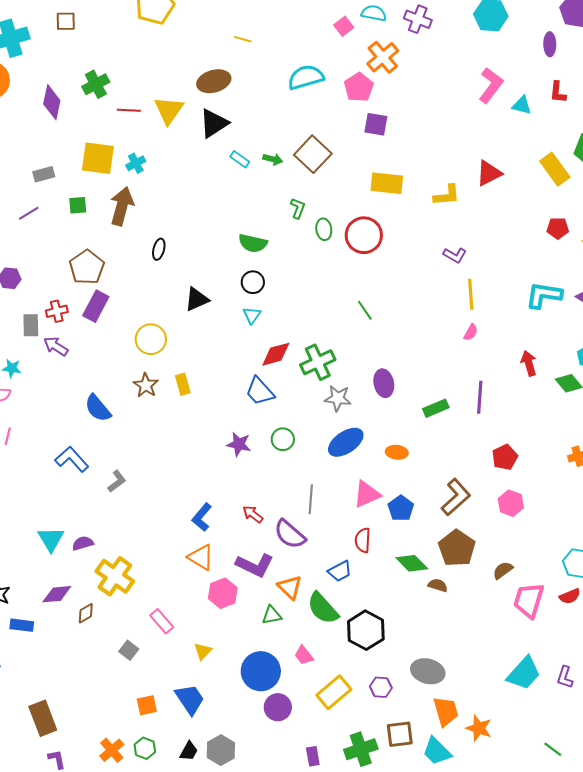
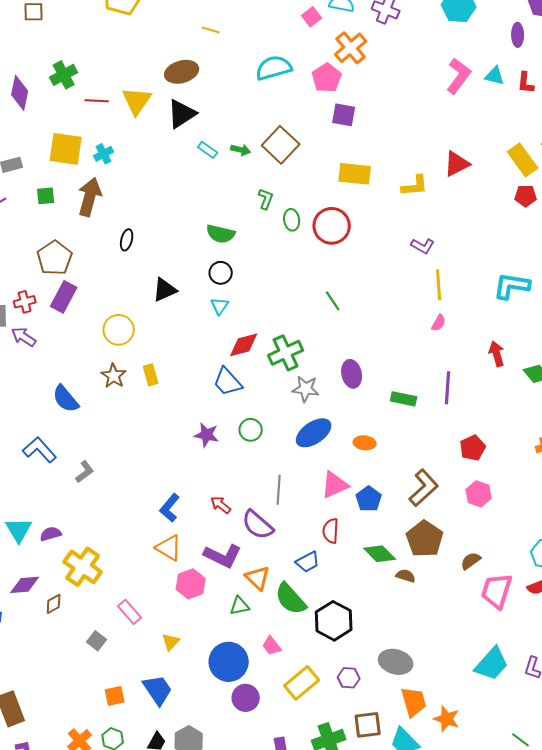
cyan triangle: (522, 105) -> (495, 76), moved
red pentagon: (558, 228) -> (526, 196), moved
green rectangle: (436, 408) -> (404, 399), turned 35

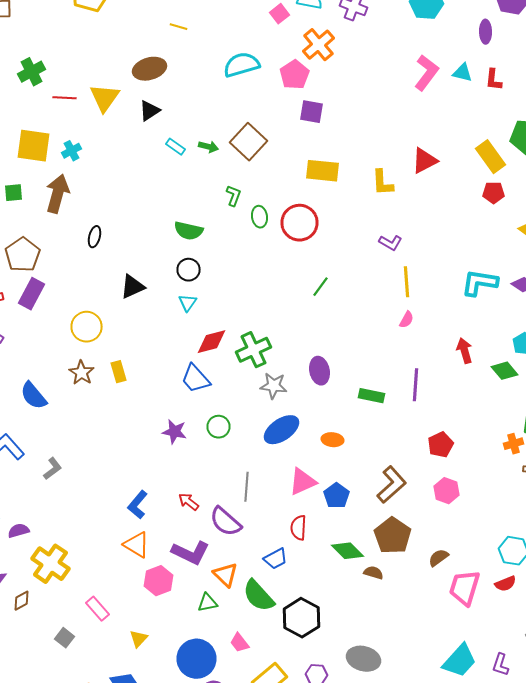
black triangle: (182, 114) -> (150, 111), size x0.7
yellow L-shape: (415, 186) -> (382, 183), turned 92
green line: (333, 301) -> (320, 287), moved, turned 70

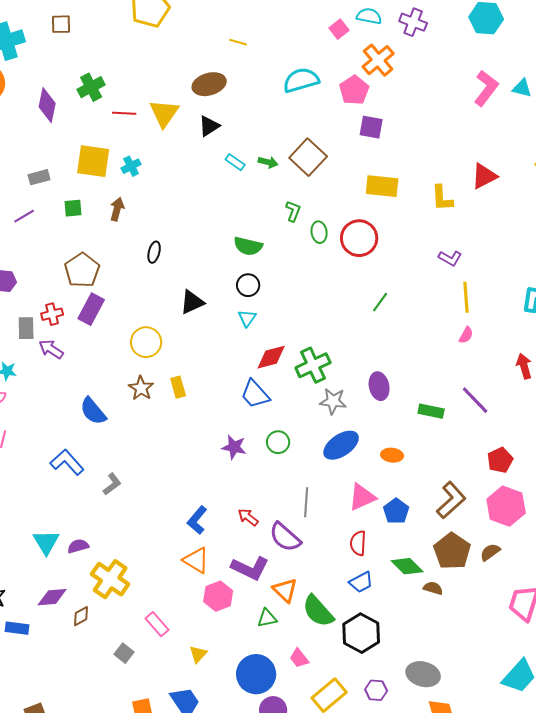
brown arrow: (58, 194) -> (117, 209), size x0.6
purple line: (416, 385) -> (475, 400), turned -48
pink hexagon: (446, 491) -> (506, 506), size x1.5
brown semicircle: (438, 558) -> (490, 552), moved
blue trapezoid: (276, 559) -> (361, 582), moved

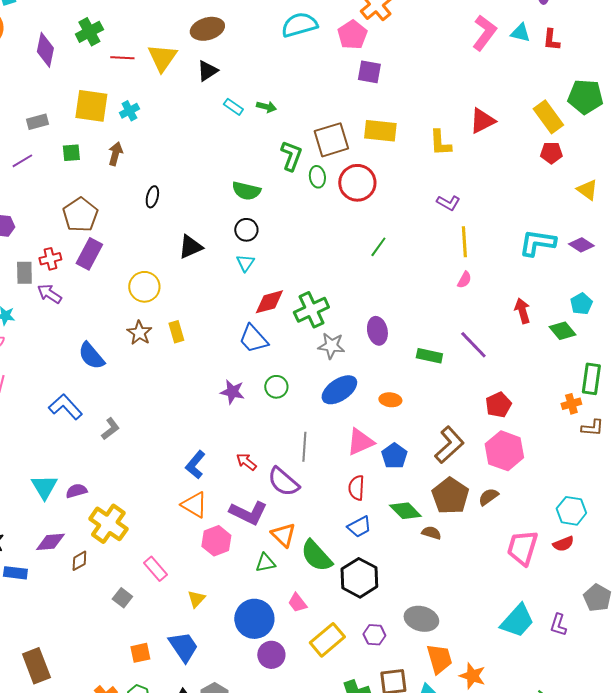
brown square: (308, 157) -> (331, 140), moved, turned 30
green L-shape: (293, 211) -> (291, 156), size x1.4

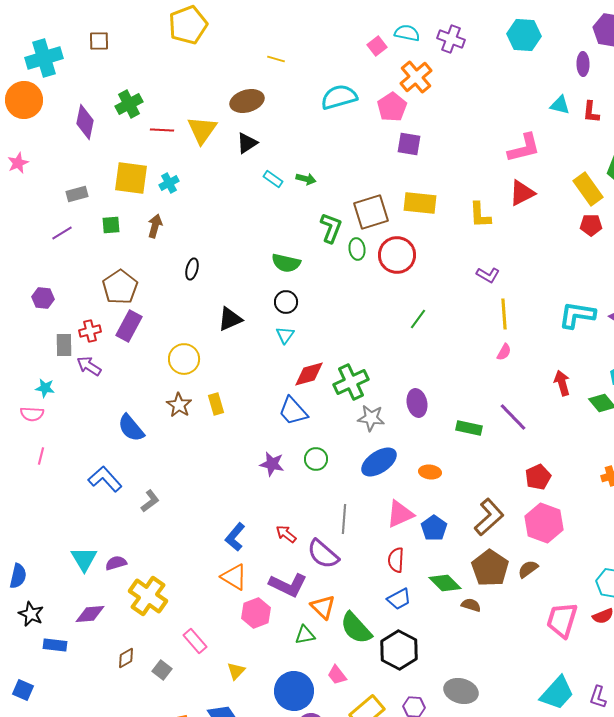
pink L-shape: (484, 33) -> (524, 148), moved, turned 39
brown diamond: (79, 561) -> (126, 658), moved

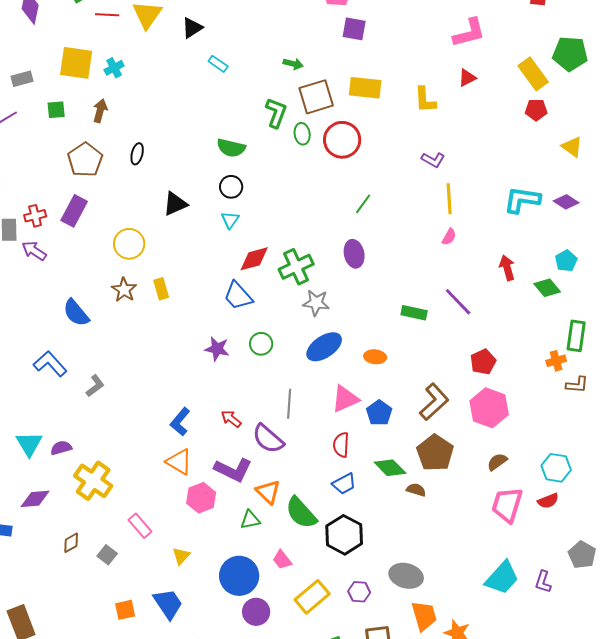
green arrow: (306, 179) -> (293, 64), moved
red triangle: (522, 193) -> (467, 78), size x0.7
brown pentagon: (120, 287) -> (85, 160), moved
purple ellipse: (417, 403) -> (354, 254), moved
brown semicircle: (528, 569) -> (497, 462), moved

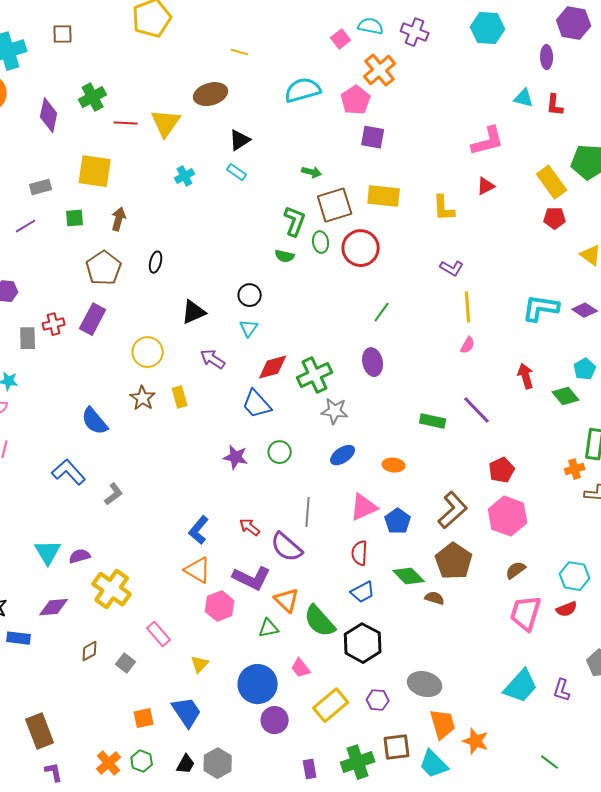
black triangle: (192, 28) -> (240, 140), moved
cyan cross: (114, 68) -> (185, 176), moved
green semicircle: (231, 148) -> (285, 256), moved, size x0.7
purple arrow: (34, 251) -> (213, 359), moved
blue ellipse: (324, 347) -> (343, 455), size x0.7

